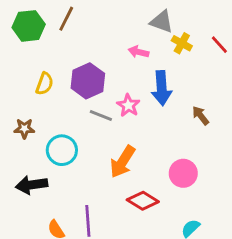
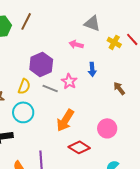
yellow cross: (182, 43) -> (114, 42), moved
yellow semicircle: (45, 84) -> (24, 86), moved
blue arrow: (162, 88) -> (92, 69), size x0.6

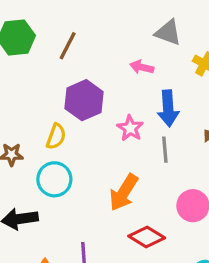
brown line: (26, 21) -> (68, 46), moved
blue arrow: (92, 69) -> (168, 108), size x1.5
gray line: (50, 88) -> (165, 150), moved, turned 63

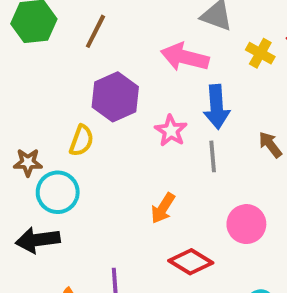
pink arrow: (142, 67) -> (185, 57), size x1.6
cyan circle: (54, 179) -> (58, 192), moved
orange arrow: (124, 192) -> (163, 208), size x0.7

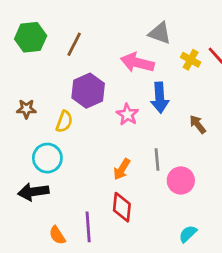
gray line: (213, 156) -> (157, 159), moved
brown star: (28, 162) -> (26, 109), moved
red diamond: (191, 262) -> (122, 207), moved, turned 64

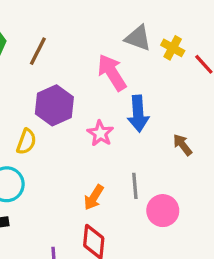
yellow cross: (191, 60) -> (173, 48), moved
pink arrow: (137, 63) -> (112, 73), turned 44

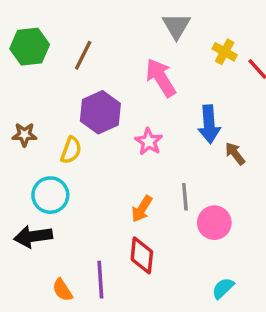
gray triangle: (138, 38) -> (176, 26), moved, turned 40
blue arrow: (138, 114) -> (209, 124), moved

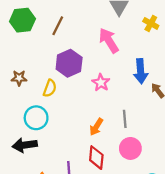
pink circle: (214, 223) -> (130, 148), moved

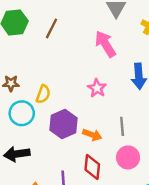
purple hexagon: (69, 63) -> (63, 124), moved
cyan circle: (36, 118) -> (22, 113), moved
orange arrow: (96, 127) -> (92, 135), turned -102

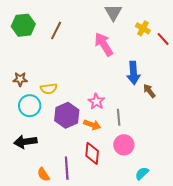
pink star: (97, 88) -> (96, 101), moved
yellow semicircle: (43, 94) -> (49, 89), turned 63

